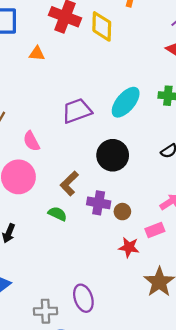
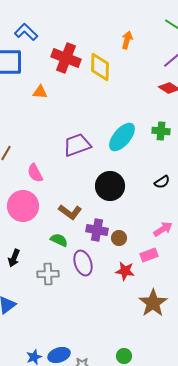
brown L-shape: (69, 183) -> (70, 212), turned -100
purple ellipse: (83, 298) -> (83, 263), moved
gray cross: (46, 311) -> (48, 274), moved

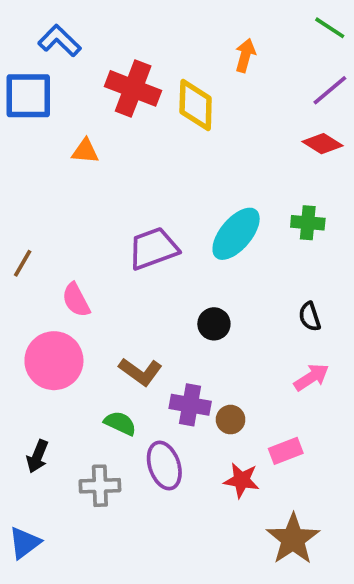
black semicircle: (162, 182) -> (310, 317), turned 105
black circle: (110, 186) -> (214, 324), size x0.6
pink arrow: (163, 229) -> (311, 377), moved

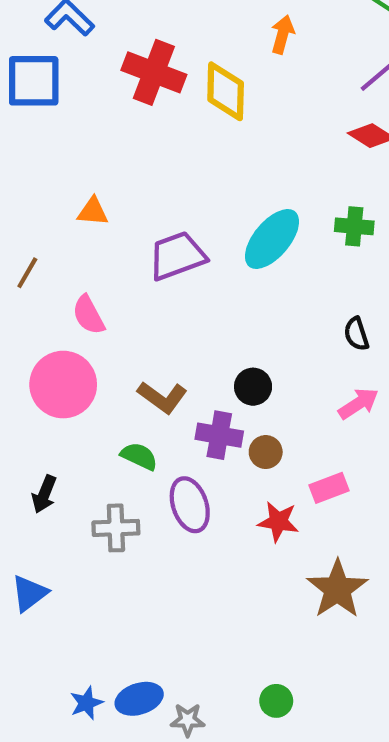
orange triangle: (85, 151) -> (93, 212), moved
black circle: (214, 324) -> (253, 387), moved

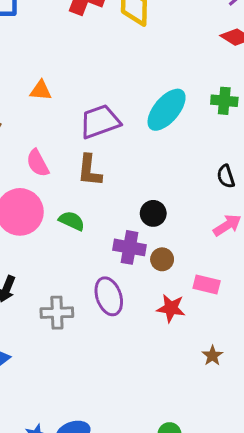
brown L-shape: (162, 397) -> (90, 170), moved, turned 60
green semicircle: (139, 456) -> (72, 221), moved
pink rectangle: (329, 488) -> (207, 284), turned 35
brown star: (337, 589) -> (212, 356), size x0.5

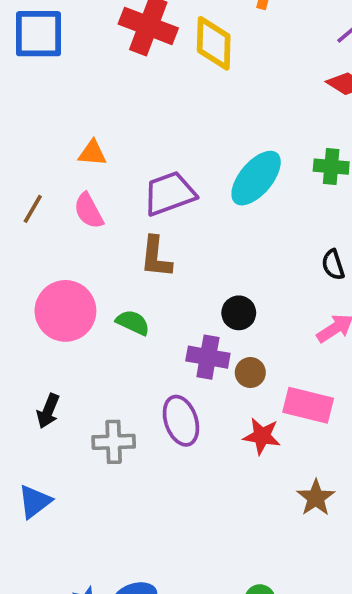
pink semicircle: (38, 163) -> (89, 211), moved
pink rectangle: (207, 284) -> (308, 405), size x1.4
brown star: (212, 356) -> (316, 498), size x1.4

